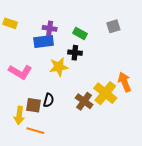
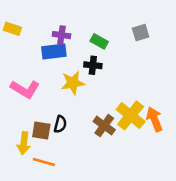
orange arrow: (125, 82) -> (154, 119), moved

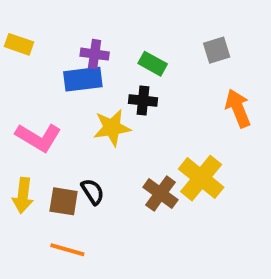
orange arrow: (154, 119) -> (238, 108), moved
black semicircle: (60, 124) -> (93, 192), turned -48
yellow arrow: (24, 143) -> (23, 195), moved

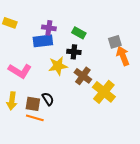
gray square: (217, 50) -> (115, 42), moved
brown cross: (160, 194) -> (83, 76), moved
orange line: (67, 250) -> (35, 118), moved

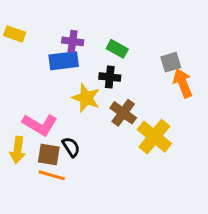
yellow star: (58, 66) -> (86, 98), turned 30
pink L-shape: (20, 71) -> (40, 125), moved

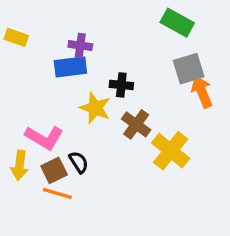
green rectangle: (117, 49) -> (177, 23), moved, size x1.4
gray square: (171, 62) -> (189, 69), size x1.4
brown square: (49, 154) -> (54, 170), turned -35

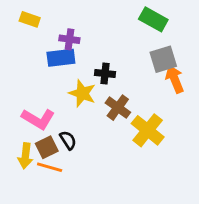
yellow rectangle: (16, 37) -> (30, 19), moved
yellow arrow: (20, 165) -> (25, 156), moved

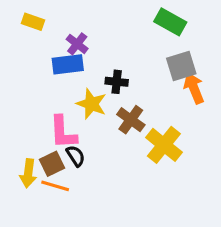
purple cross: (69, 39) -> (77, 44), turned 30
pink L-shape: (38, 119) -> (63, 132), moved, turned 56

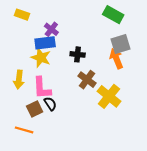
orange arrow: (194, 88) -> (116, 59), moved
yellow star: (91, 104) -> (41, 58), moved
yellow arrow: (28, 173) -> (19, 80), moved
orange line: (55, 186) -> (24, 130), moved

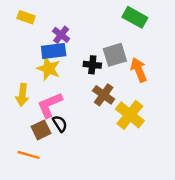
gray square: (121, 44) -> (115, 55), moved
pink L-shape: (42, 88) -> (50, 105), turned 70

